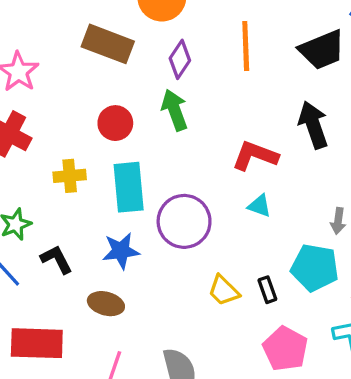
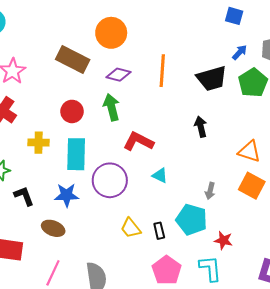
purple diamond: (180, 59) -> (119, 75), turned 65
black arrow: (313, 125) -> (201, 127), size x0.7
red L-shape: (255, 156) -> (138, 141), moved

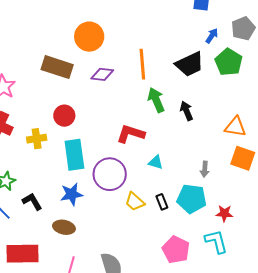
green arrow: (112, 107) -> (156, 100), moved
yellow cross: (39, 143) -> (37, 139), moved
yellow trapezoid: (131, 228) -> (135, 202), moved
black rectangle: (159, 231) -> (162, 202), moved

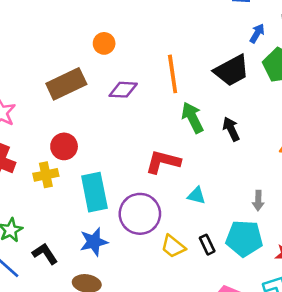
orange circle: (89, 37) -> (104, 43), size x0.6
brown rectangle: (57, 67) -> (66, 84), turned -40
red circle: (64, 116) -> (64, 146), moved

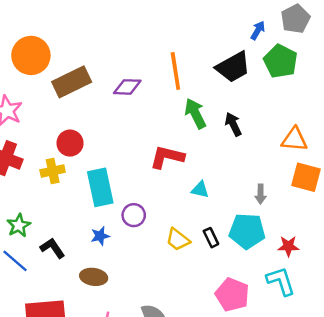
orange circle: (104, 43) -> (31, 55), moved, size x1.8
purple circle: (140, 214) -> (134, 215), moved, size x0.6
blue star: (94, 242) -> (100, 236), size x0.7

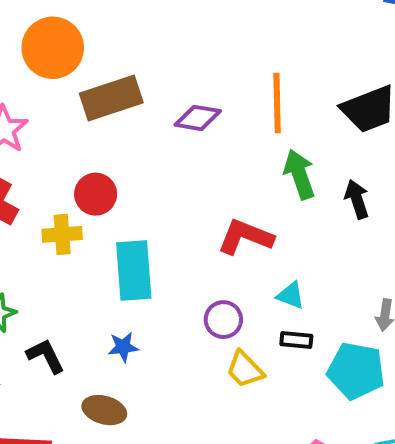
purple circle: (134, 215) -> (223, 320), moved
black rectangle: (211, 238) -> (296, 340), moved, turned -66

